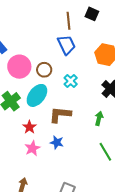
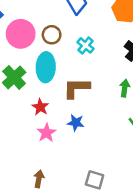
cyan ellipse: (37, 95) -> (46, 67), turned -30

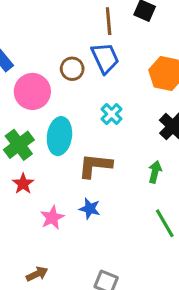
brown circle: (52, 35) -> (72, 69), moved
red star: (40, 107) -> (23, 184), moved
brown arrow: (39, 179) -> (37, 274), turned 49

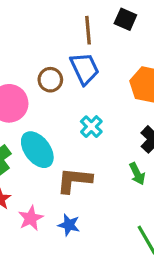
cyan ellipse: (59, 136) -> (37, 150), turned -45
green arrow: (155, 172) -> (137, 174), moved, turned 140
pink star: (52, 218) -> (31, 218), moved

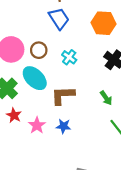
brown circle: (50, 80) -> (39, 50), moved
green arrow: (137, 174) -> (106, 98), moved

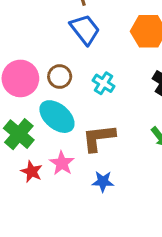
pink star: (37, 125) -> (62, 163), moved

